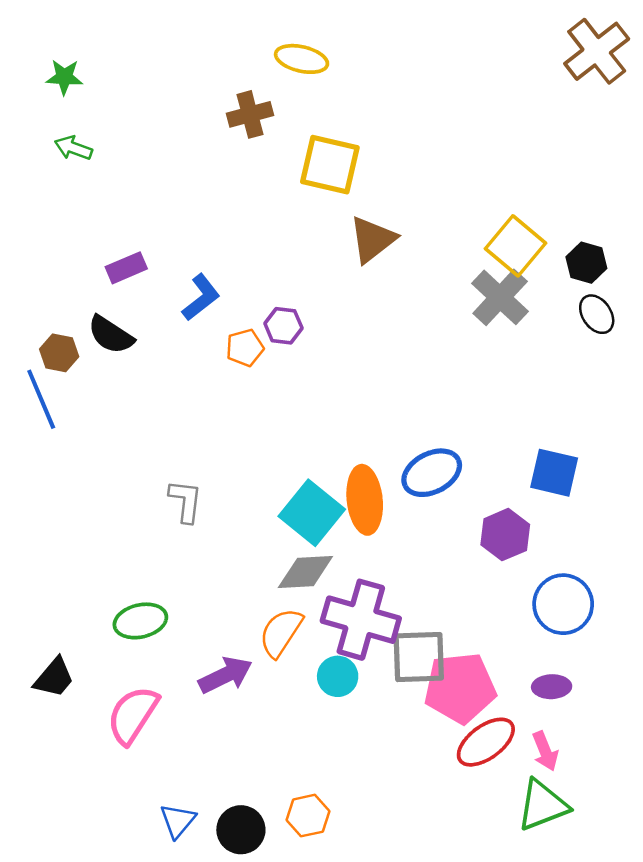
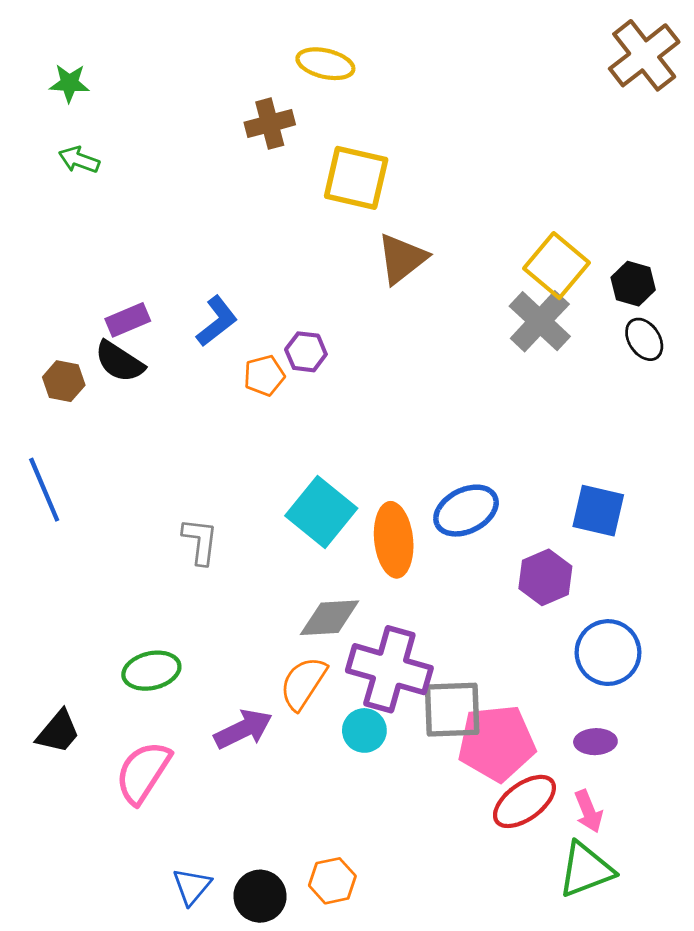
purple rectangle: (126, 268) -> (128, 320), moved
blue line: (41, 399) -> (44, 490), moved
cyan square: (312, 513) -> (321, 512), moved

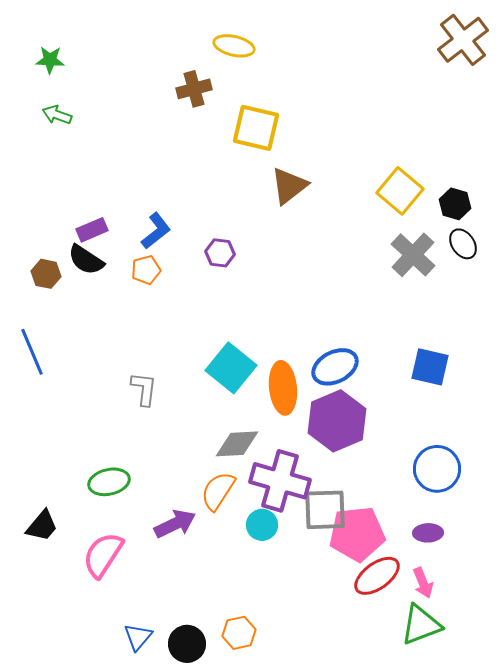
gray cross: (540, 321) -> (413, 255), moved
orange pentagon: (264, 376) -> (146, 270), moved
purple hexagon: (545, 577) -> (337, 421), moved, size x1.5

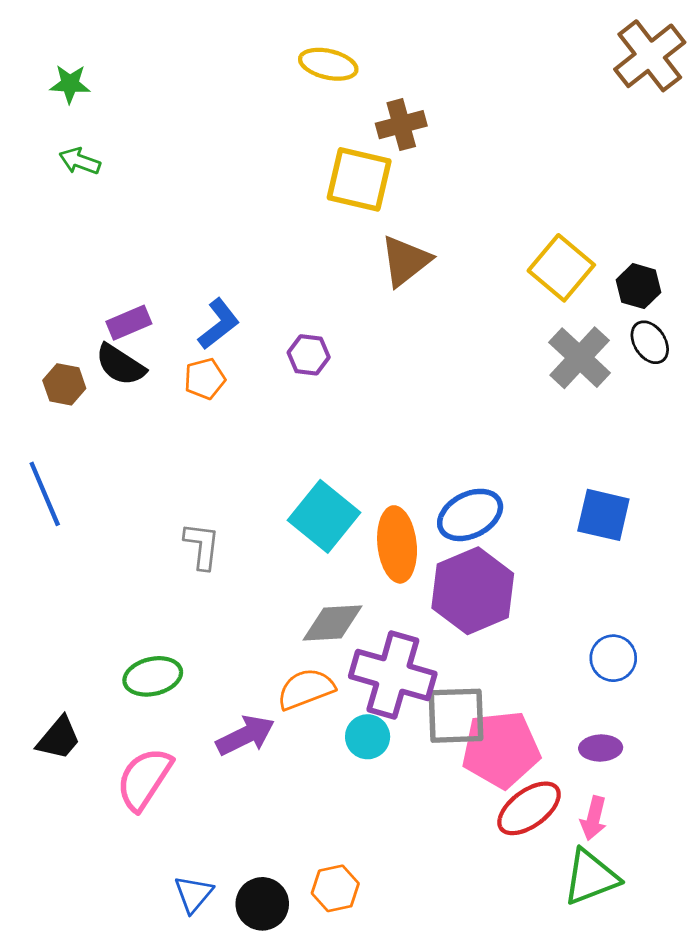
brown cross: (194, 89) -> (401, 125), moved
blue circle: (437, 469) -> (613, 658), size x0.7
orange semicircle: (218, 491) -> (306, 689), turned 36
pink arrow: (423, 583) -> (594, 818), turned 36

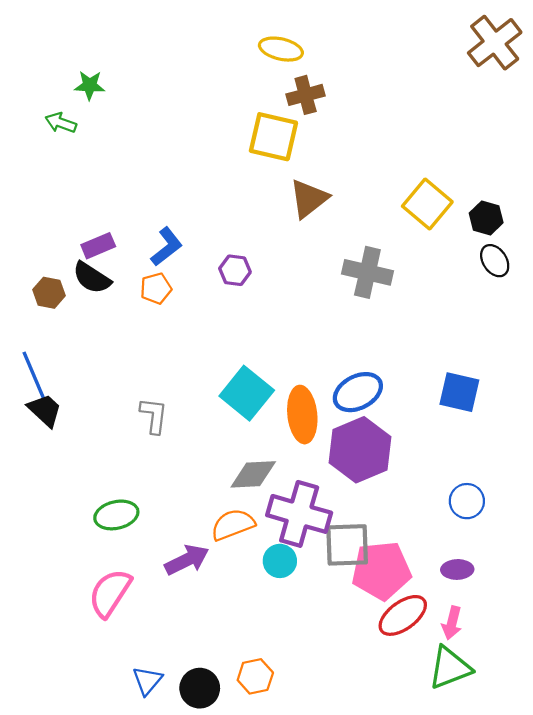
yellow ellipse: (328, 64) -> (281, 49), moved
green star: (70, 84) -> (90, 85), moved
gray cross: (580, 358) -> (367, 272), moved, turned -30
black trapezoid: (59, 738) -> (45, 410), moved, turned -87

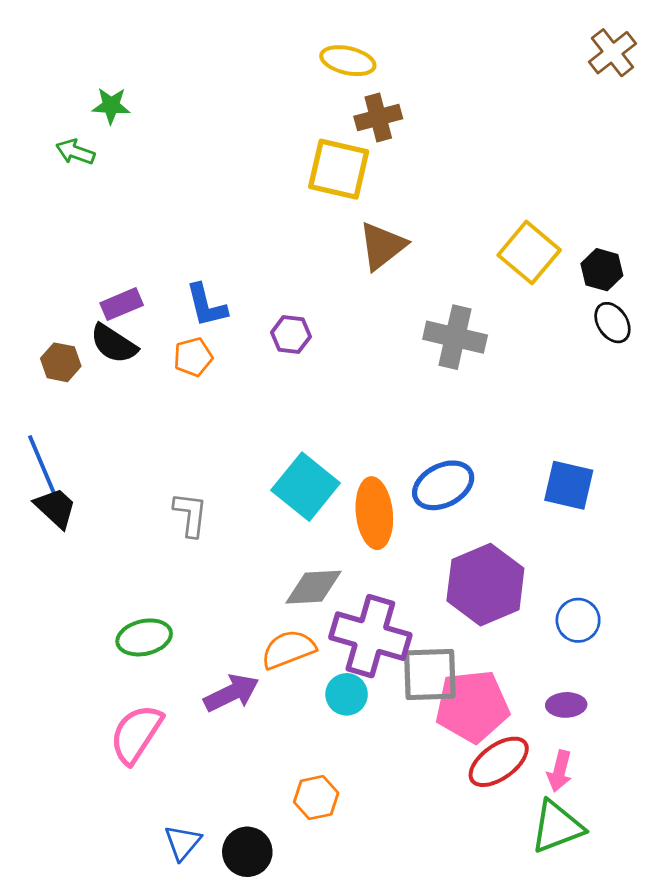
brown cross: (495, 43) -> (612, 53), size x0.7
blue L-shape: (167, 247) -> (206, 305), turned 114
purple hexagon: (360, 450) -> (485, 585), moved
orange hexagon: (255, 676) -> (316, 798), moved

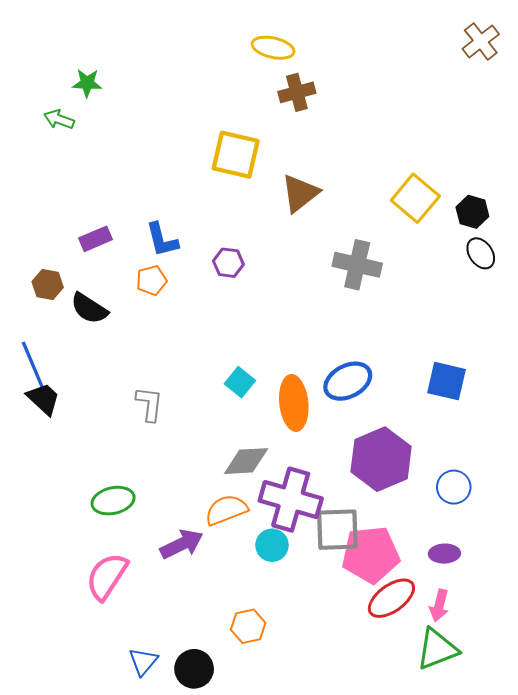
yellow square: (339, 169) -> (236, 155), moved
black semicircle: (114, 344) -> (89, 308), moved
cyan square: (306, 487) -> (240, 382), size x0.6

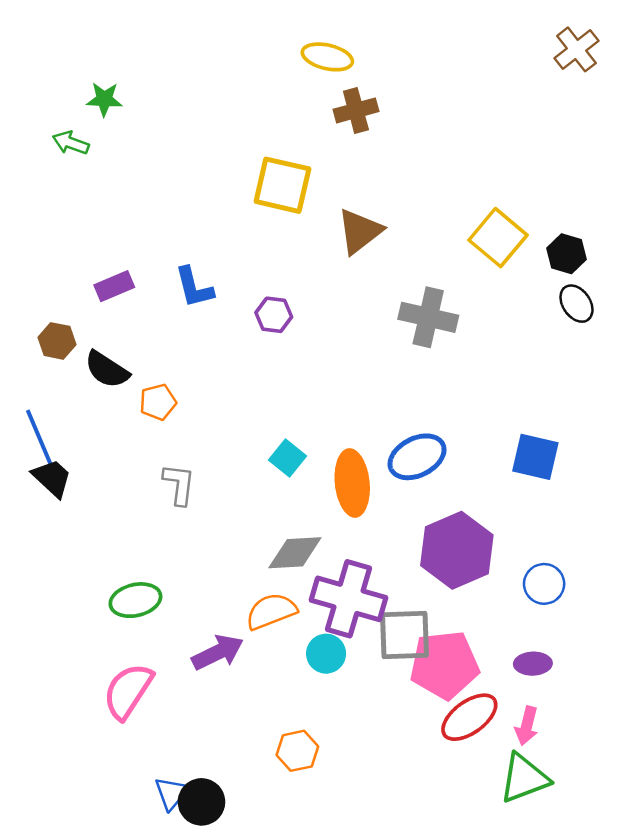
orange pentagon: (151, 280) -> (158, 402), moved
black circle: (194, 669) -> (201, 802), moved

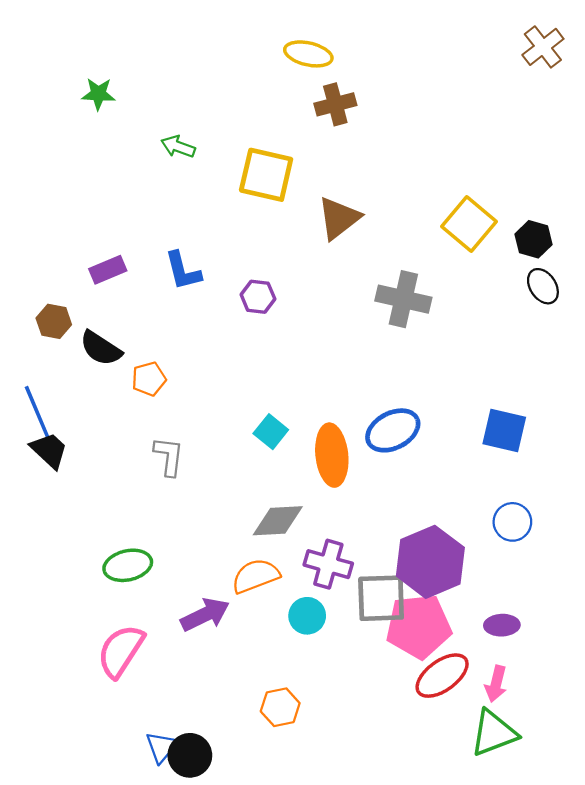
green arrow: (71, 143) -> (178, 147), moved
purple hexagon: (457, 550) -> (430, 562), moved
blue circle: (544, 584) -> (512, 522), moved
purple cross: (348, 599) -> (328, 564), size x0.7

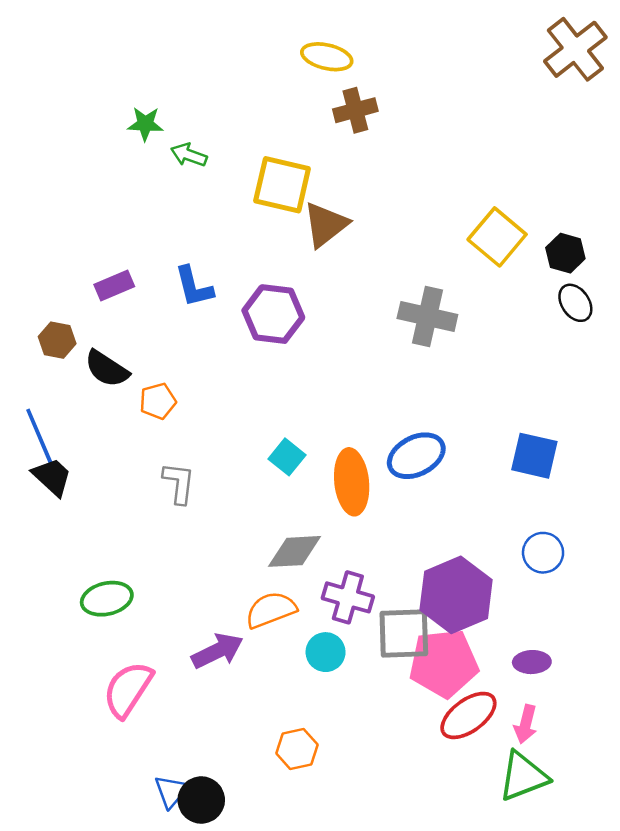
brown cross: (543, 47) -> (575, 49), size x1.4
green star: (98, 94) -> (145, 124), moved
brown triangle: (339, 218) -> (326, 225), moved
purple hexagon: (258, 297) -> (273, 314), size x1.6
green ellipse: (128, 565) -> (107, 599), moved

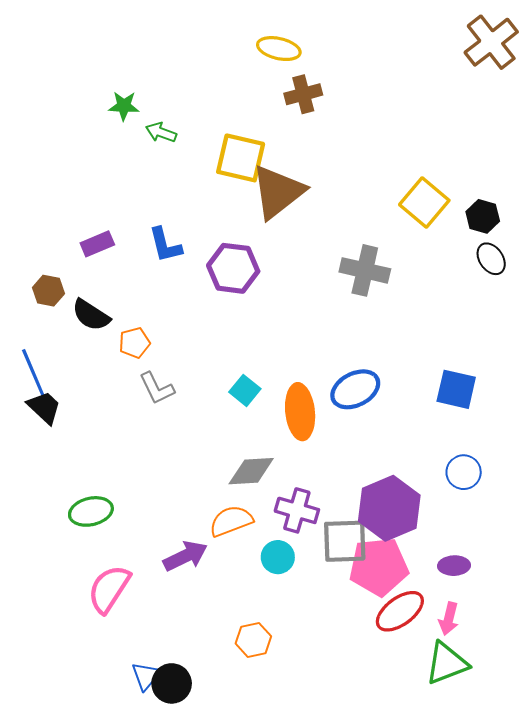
brown triangle: (326, 225) -> (278, 192), size x1.4
gray L-shape: (179, 483) -> (157, 388), moved, turned 147

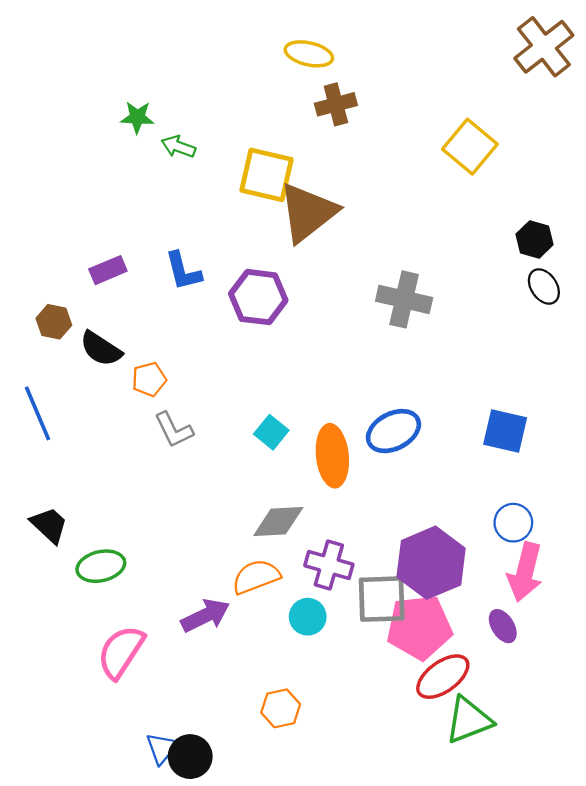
yellow square: (424, 202) -> (470, 147), moved
black trapezoid: (44, 407) -> (49, 525), moved
purple ellipse: (454, 566) -> (503, 626), turned 60
pink arrow: (449, 619) -> (525, 572), moved, size x1.6
green triangle: (447, 663) -> (469, 720), moved

